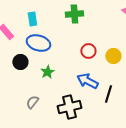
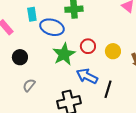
blue ellipse: (38, 43) -> (52, 27), moved
green star: (47, 72) -> (64, 54), moved, size x1.6
gray semicircle: (32, 102) -> (29, 85), moved

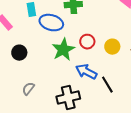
gray semicircle: (29, 85) -> (28, 89), moved
black line: (108, 89) -> (107, 85), turned -48

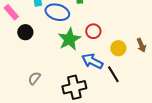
yellow circle: (112, 47) -> (118, 48), moved
black circle: (19, 53) -> (25, 32), moved

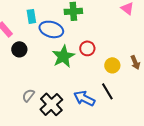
blue arrow: (92, 61) -> (84, 98), moved
black cross: (74, 87) -> (51, 104), moved, turned -30

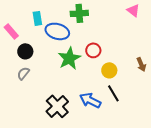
yellow circle: (112, 65) -> (109, 70), moved
gray semicircle: (28, 95) -> (23, 73), moved

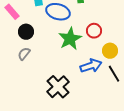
blue arrow: (90, 100) -> (91, 66), moved, turned 135

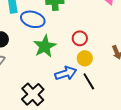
red circle: (94, 31) -> (80, 38), moved

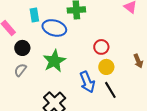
green star: (45, 46) -> (54, 61), moved
blue arrow: (66, 73) -> (87, 82), turned 85

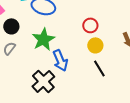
blue arrow: (87, 82) -> (60, 60), moved

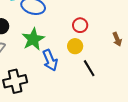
yellow circle: (95, 45) -> (75, 46), moved
black cross: (43, 81) -> (15, 81), moved, turned 30

